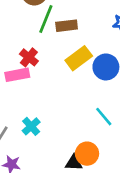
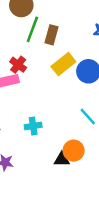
brown rectangle: (67, 26) -> (52, 35), turned -66
cyan cross: (31, 126) -> (33, 126), moved, turned 35

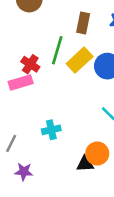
green line: (32, 29) -> (57, 50), moved
brown rectangle: (52, 35) -> (83, 23), moved

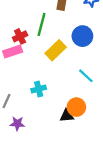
yellow rectangle: (80, 60) -> (56, 50), moved
red cross: (30, 64) -> (20, 36), turned 32

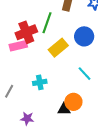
red cross: (20, 36) -> (26, 32), size x1.5
purple star: (17, 124) -> (27, 119), moved

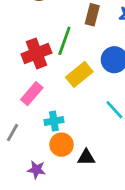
pink rectangle: (18, 46) -> (32, 94), moved, turned -36
orange circle: (73, 102) -> (62, 145), moved

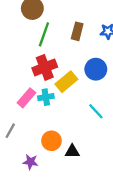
green line: (64, 41) -> (44, 34), moved
red cross: (36, 53) -> (45, 67), moved
cyan cross: (54, 121) -> (46, 97), moved

